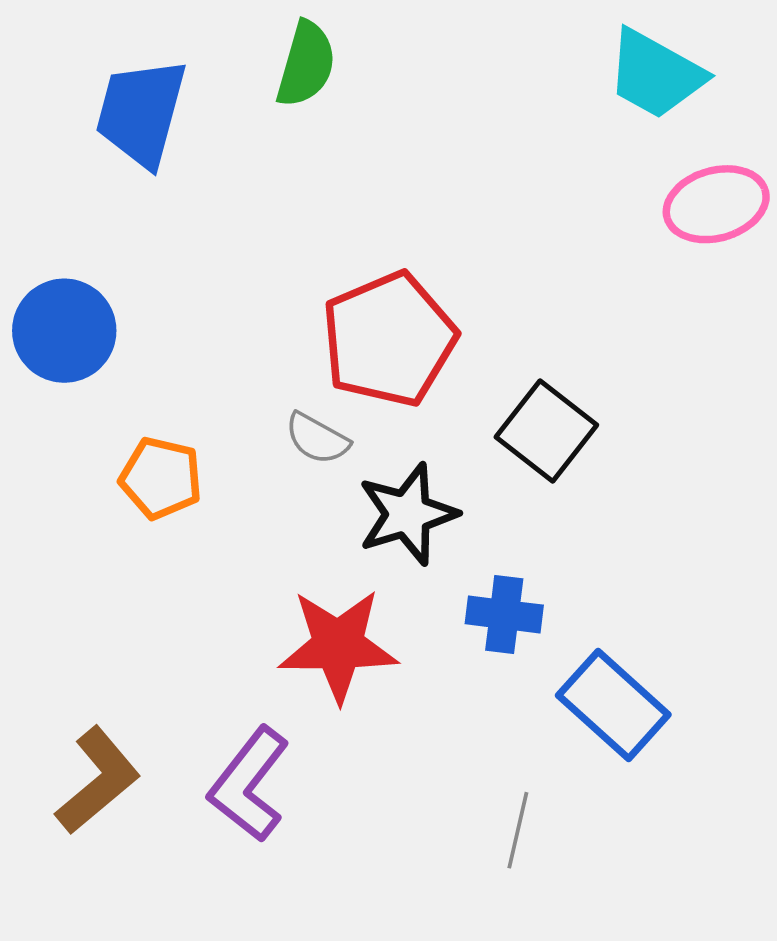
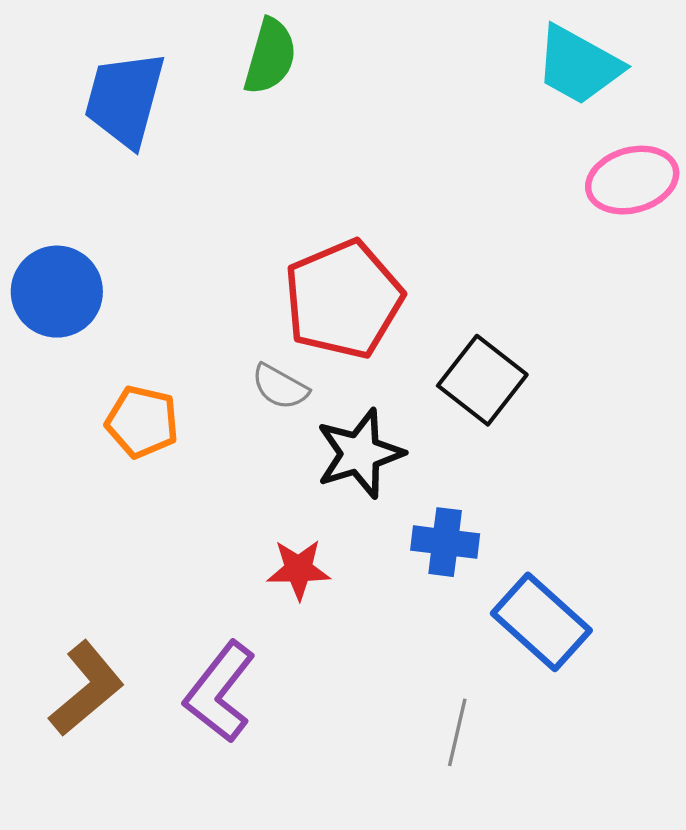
red star: (338, 645) -> (299, 569), size x0.6

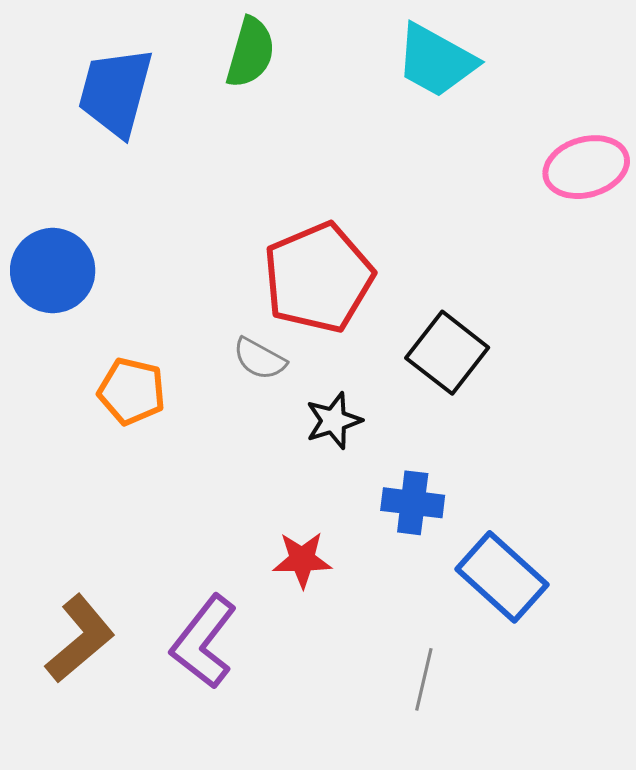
cyan trapezoid: (579, 65) -> (436, 61), moved
black star: (360, 453) -> (334, 421), size x0.7
red star: (299, 569) -> (302, 560), moved

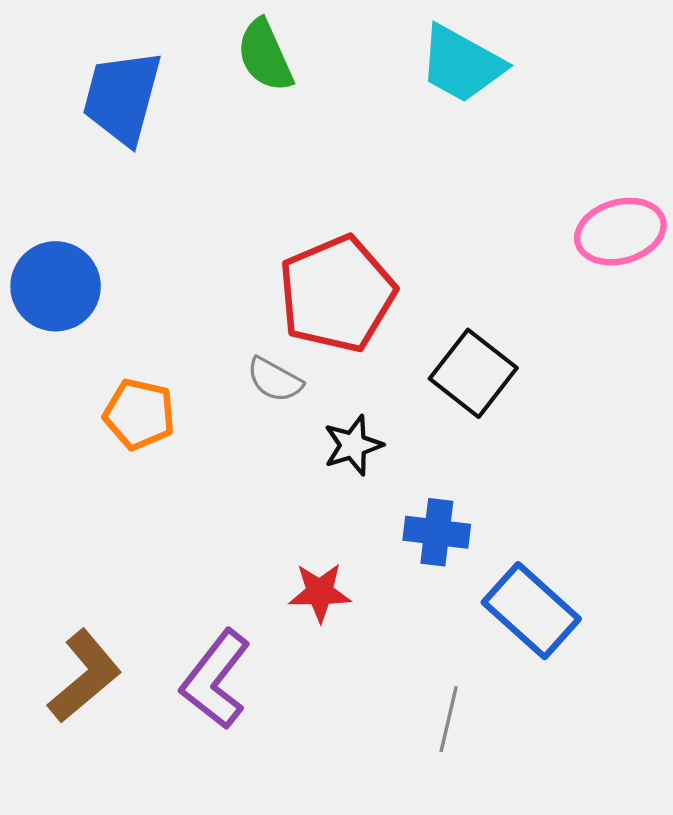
green semicircle: (250, 52) -> (265, 55), turned 140
pink ellipse: (586, 167) -> (620, 232), moved

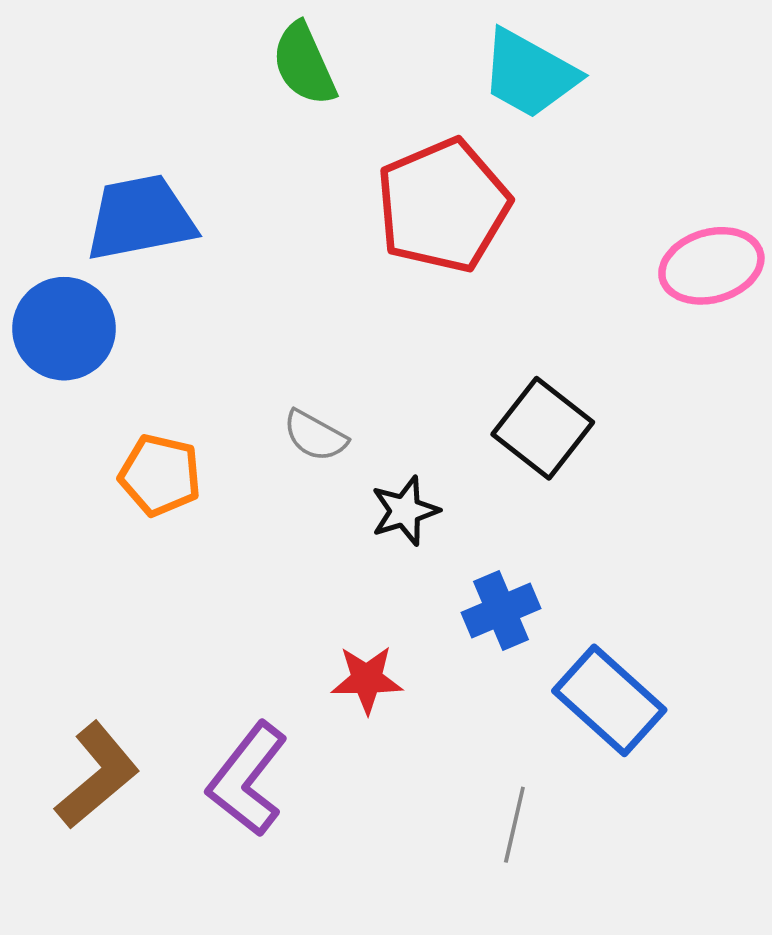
blue trapezoid: (122, 97) -> (140, 218), moved, turned 64
red pentagon: (337, 294) -> (443, 206), moved
blue cross: (437, 532) -> (501, 610), turned -30

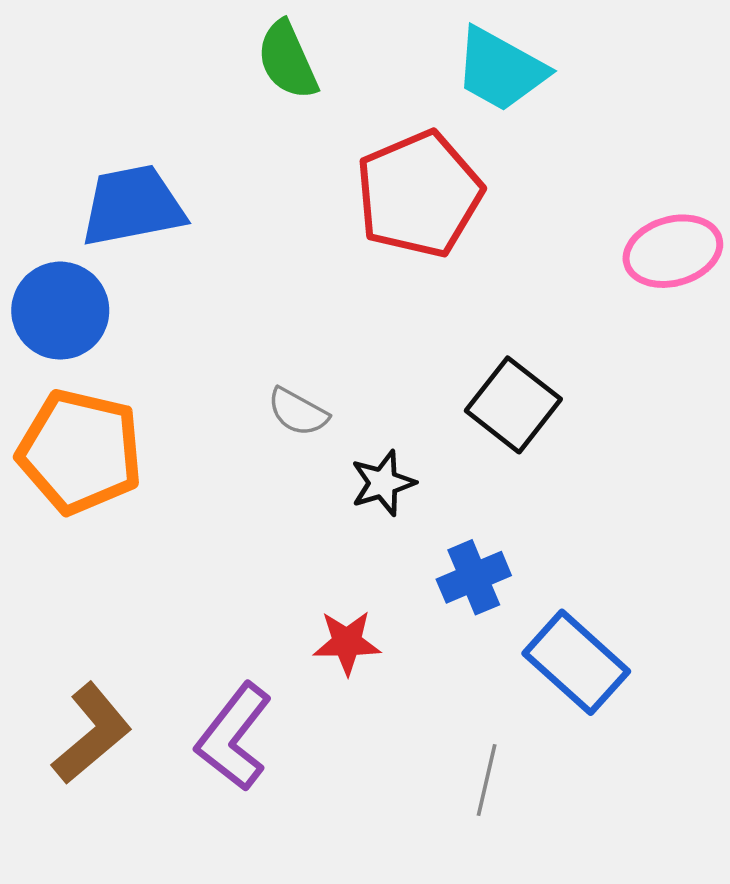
orange pentagon: (160, 475) -> (80, 452), moved, size x1.6

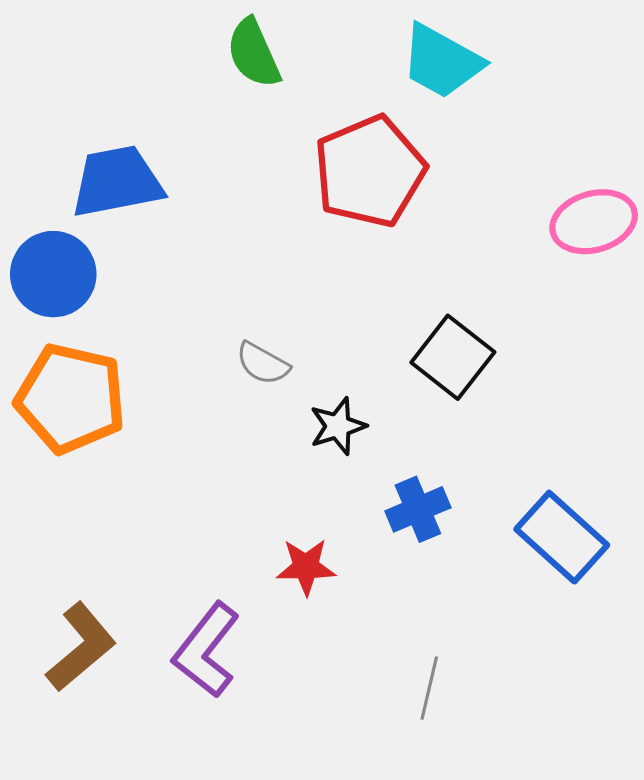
blue rectangle: (576, 662) -> (562, 537), moved

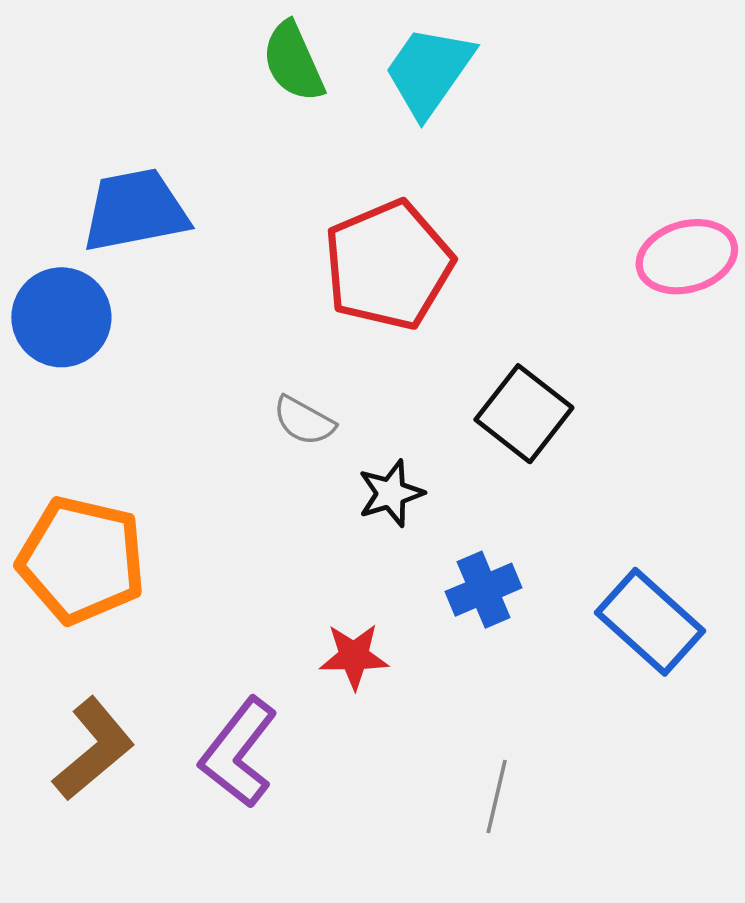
cyan trapezoid: (442, 61) -> (429, 71), moved, turned 96
red pentagon: (370, 171) -> (388, 265), moved
orange pentagon: (71, 398) -> (82, 560), moved

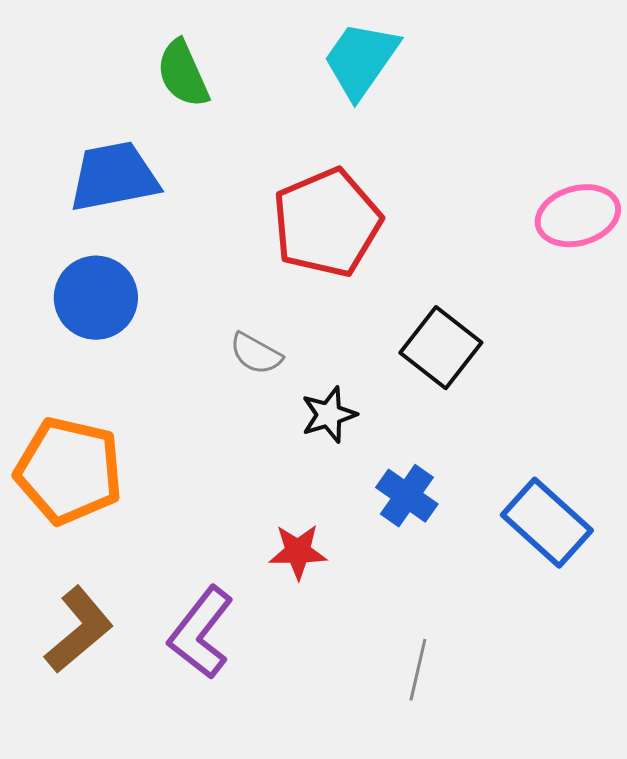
green semicircle: (293, 62) -> (183, 74), moved
blue circle: (61, 317) -> (96, 298), moved
blue cross: (484, 590) -> (407, 496), turned -32

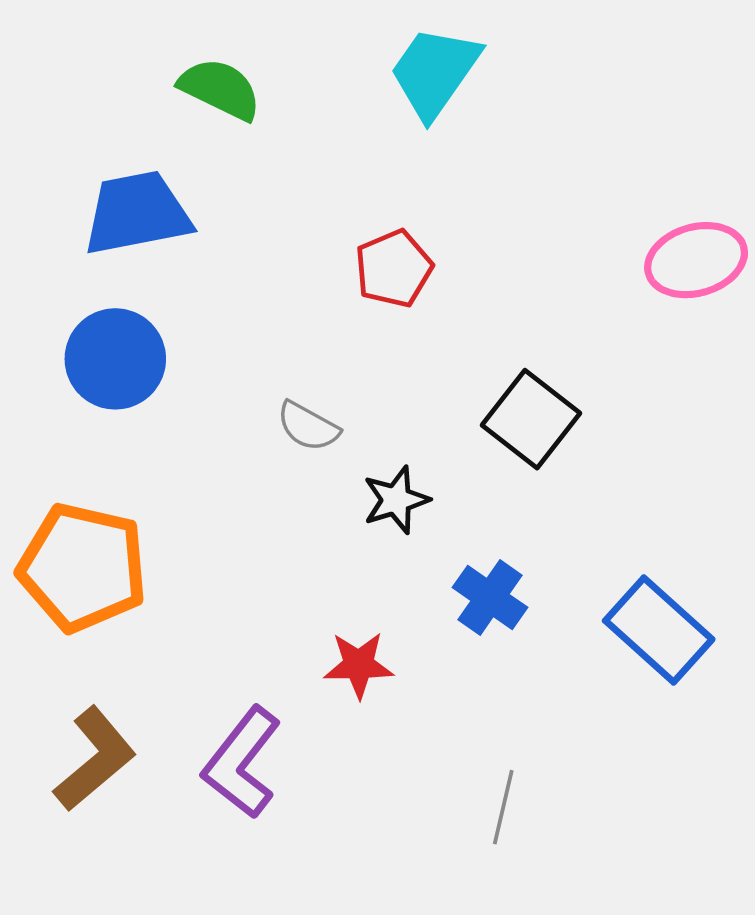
green semicircle: (183, 74) -> (220, 89), turned 140
red pentagon: (327, 223) -> (394, 269), size x0.6

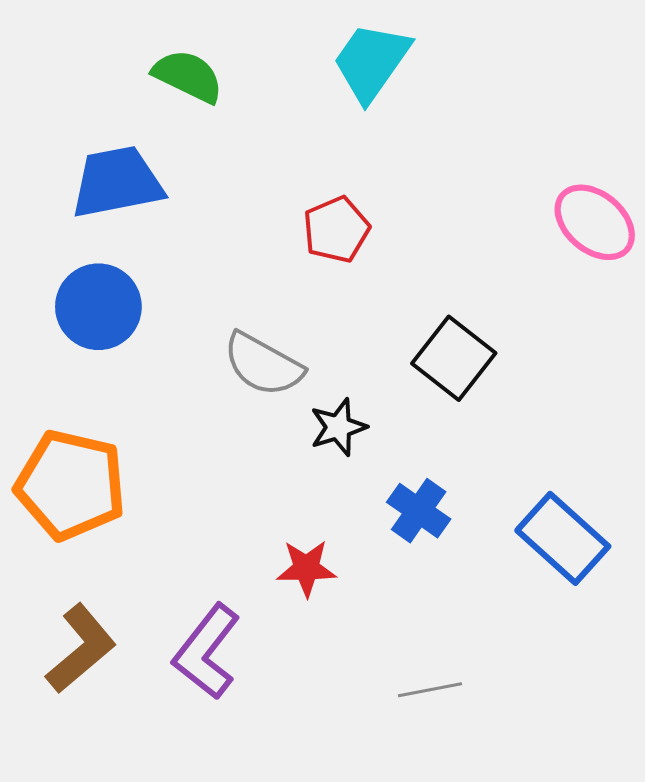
pink ellipse: (696, 260) -> (595, 222), turned 56
gray semicircle: (308, 426) -> (263, 364), size x1.5
gray line: (503, 807) -> (430, 690), turned 66

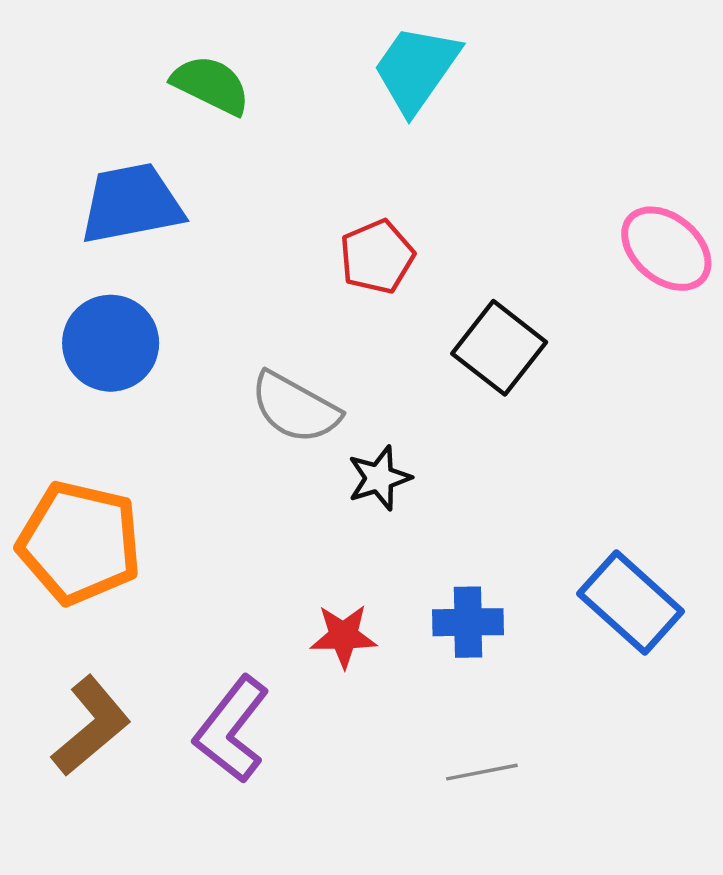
black square: (454, 358) -> (499, 348), moved
blue cross: (419, 511) -> (468, 622), moved, turned -36

